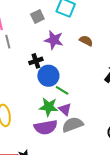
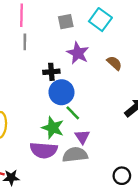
purple triangle: (65, 109) -> (82, 137), moved

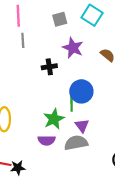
blue circle: (61, 92) -> (81, 91), moved
green line: (73, 113) -> (72, 104), turned 48
green star: (53, 128) -> (54, 119), turned 30
purple semicircle: (44, 150) -> (47, 140), size x0.7

